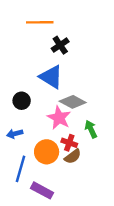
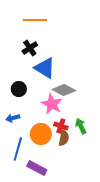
black cross: (60, 45) -> (30, 48), moved
green arrow: (91, 129) -> (81, 126), moved
brown semicircle: (73, 156) -> (64, 138), turned -42

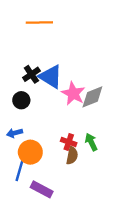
black cross: (30, 48) -> (31, 74), moved
gray diamond: (64, 90) -> (92, 97), moved, turned -50
pink star: (52, 104) -> (73, 93), moved
orange circle: (41, 134) -> (30, 152), moved

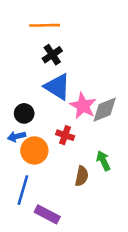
black cross: (31, 74) -> (52, 55), moved
blue arrow: (15, 133) -> (16, 136), moved
red cross: (69, 142) -> (65, 135), moved
orange circle: (30, 152) -> (34, 150), moved

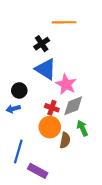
orange line: (45, 25) -> (64, 22), moved
gray diamond: (105, 110) -> (73, 106), moved
orange circle: (34, 150) -> (50, 127), moved

